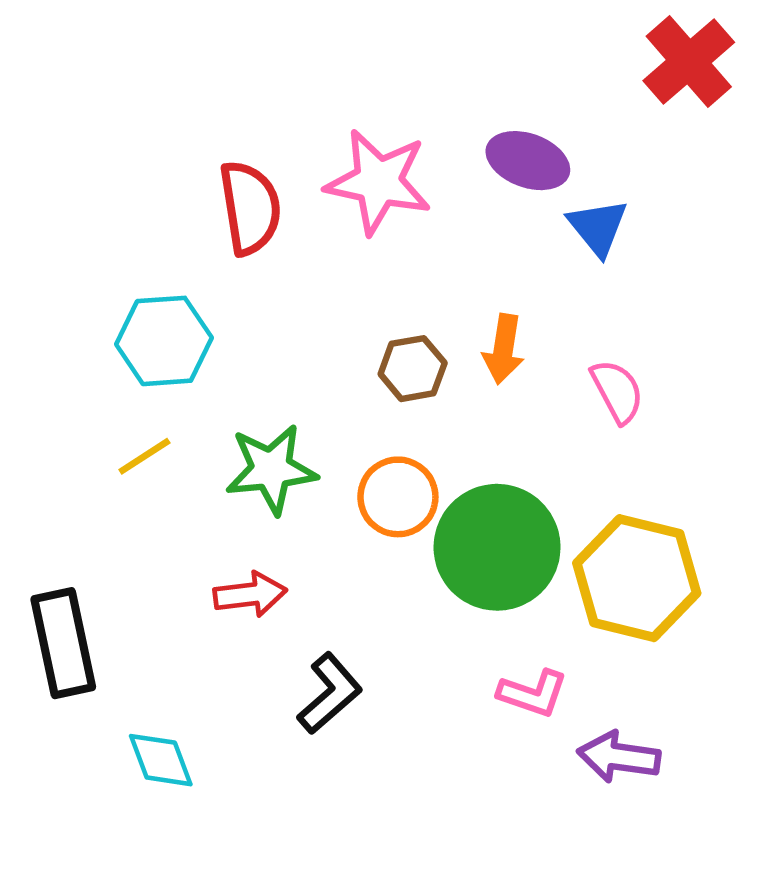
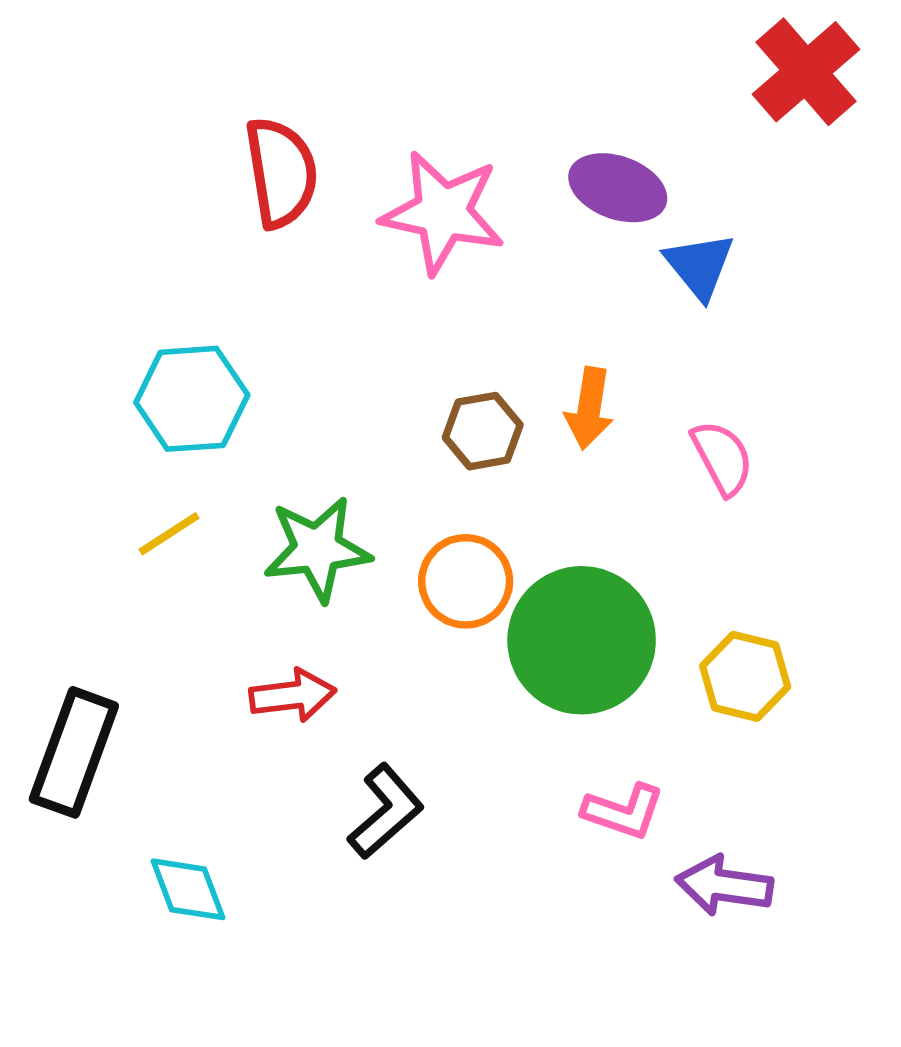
red semicircle: (250, 208) -> (281, 173), moved
yellow hexagon: (637, 578) -> (745, 676), size x0.6
black rectangle: (63, 643) -> (74, 752), turned 32

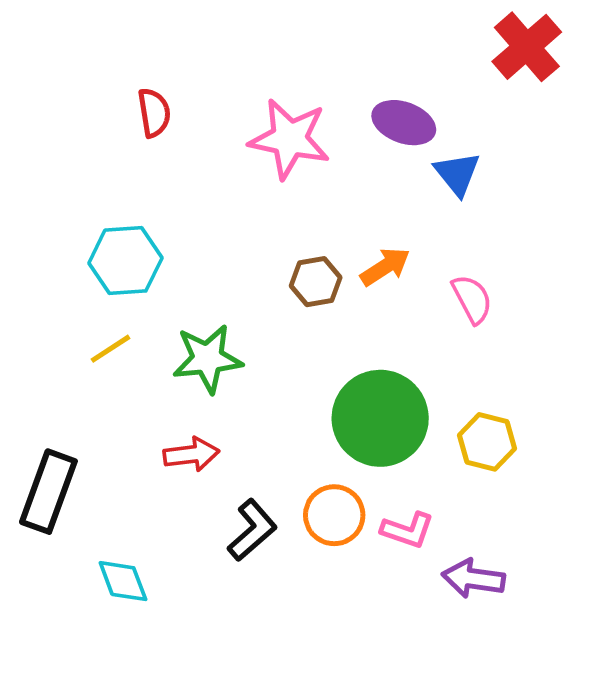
red semicircle: (281, 173) -> (154, 113), moved, size x0.7
orange arrow: (589, 408) -> (385, 267), turned -132
orange circle: (466, 581) -> (334, 515), moved

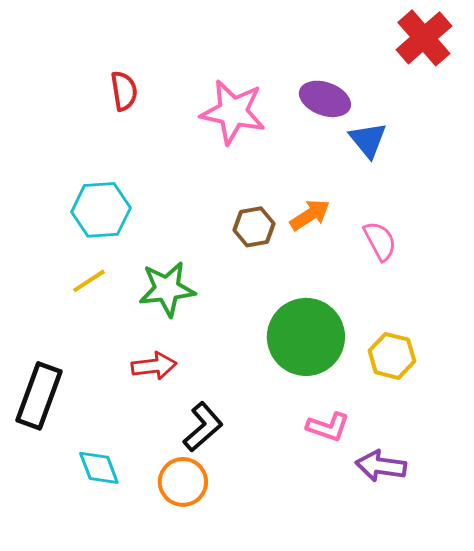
orange circle: (334, 515) -> (183, 482), moved

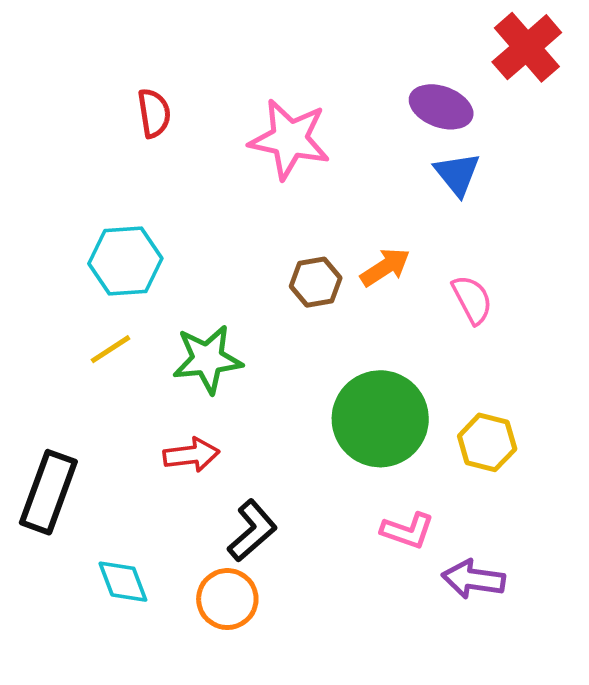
purple ellipse: (325, 99) -> (441, 107), moved

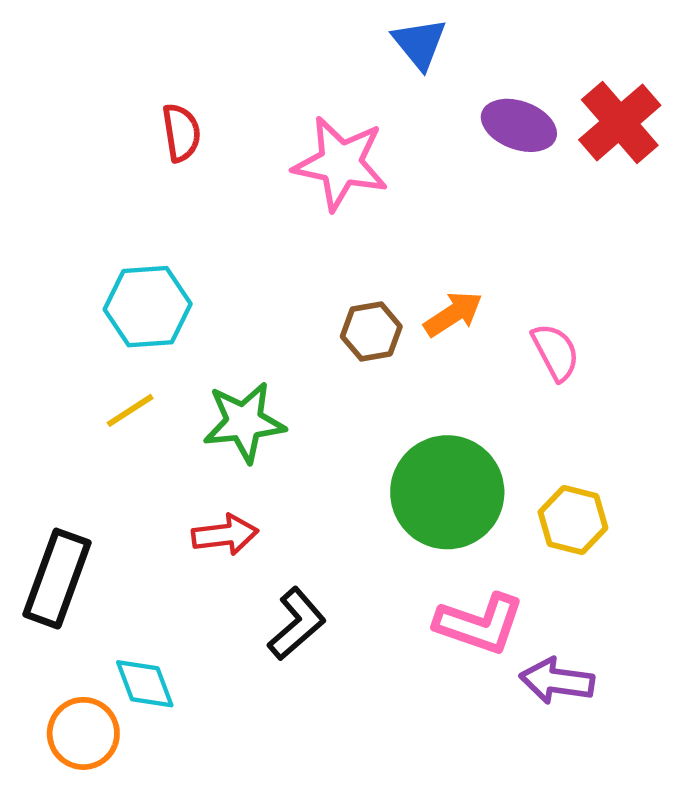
red cross: (527, 47) -> (620, 122), moved
blue triangle: (457, 174) -> (420, 44), moved
pink L-shape: (408, 531) -> (479, 624), size x1.4
orange circle: (227, 599) -> (83, 733), moved

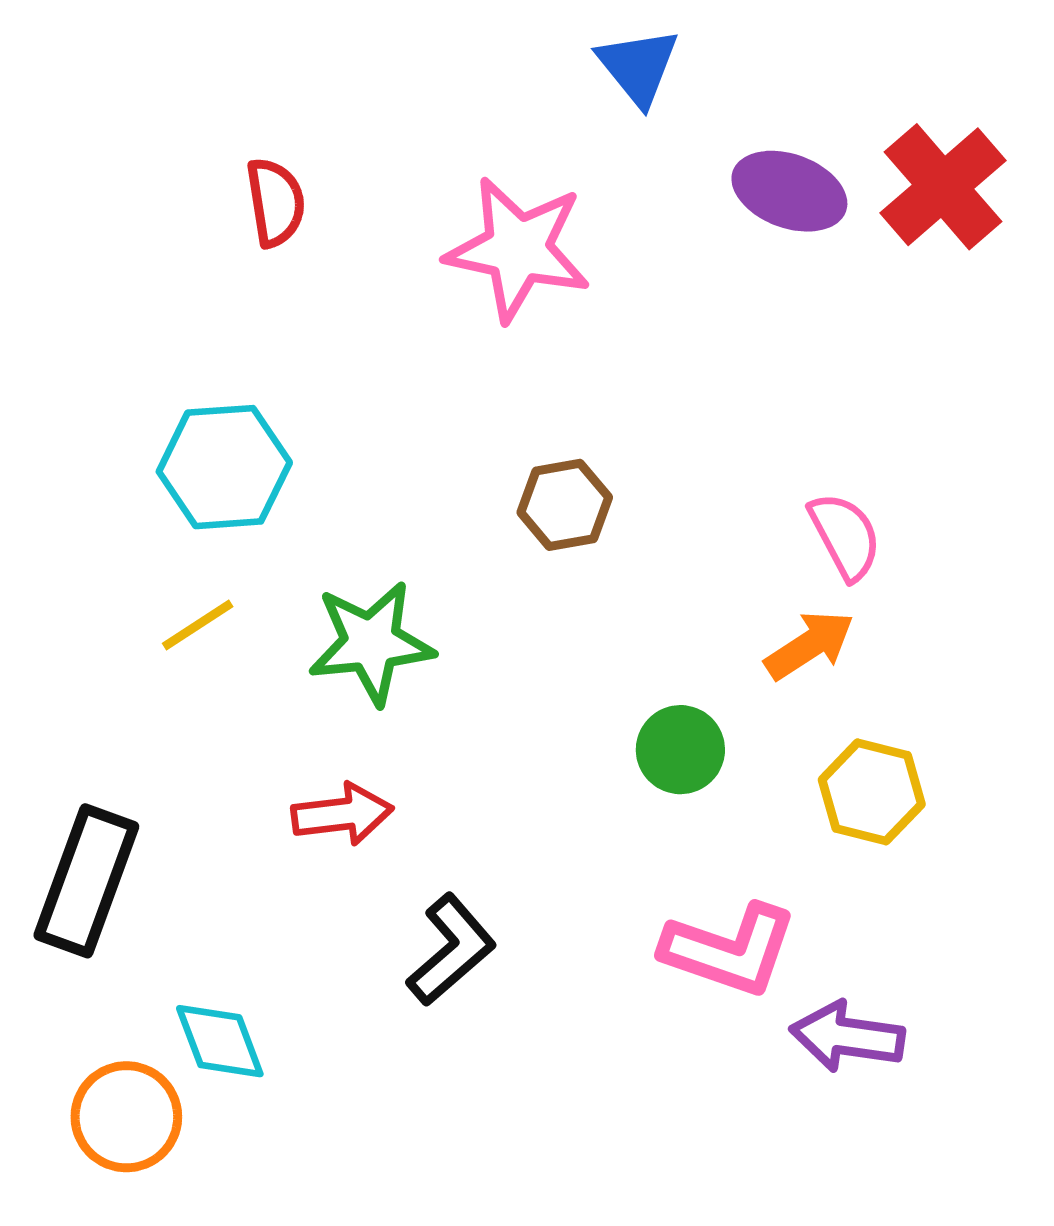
orange arrow: (453, 314) -> (809, 645), moved
green circle: (447, 492) -> (680, 750), size x0.5

